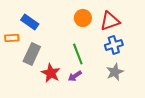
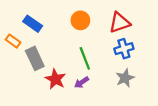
orange circle: (83, 18) -> (80, 20), moved
orange rectangle: (12, 38) -> (13, 41), turned 40
gray rectangle: (32, 54) -> (35, 58), turned -50

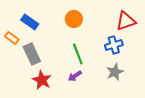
red triangle: (120, 23) -> (126, 21), moved
red star: (55, 79) -> (42, 80), moved

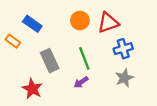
red triangle: (126, 21) -> (108, 23), moved
gray rectangle: (32, 54) -> (50, 61), moved
red star: (42, 80) -> (32, 89), moved

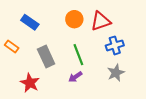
orange rectangle: (13, 41) -> (12, 46), moved

